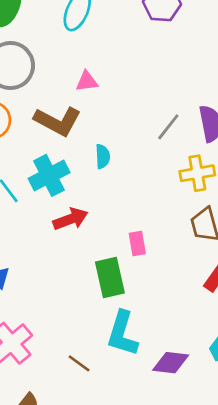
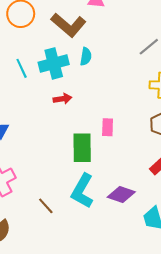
cyan semicircle: (103, 156) -> (86, 56), moved
red arrow: (70, 219) -> (62, 99), size x0.7
purple diamond: (171, 363) -> (121, 195), moved

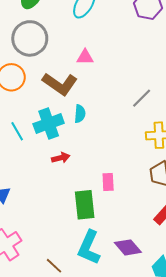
purple diamond: (121, 195) -> (128, 247), turned 36

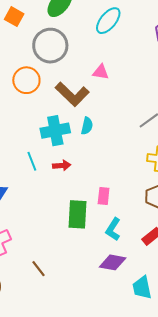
cyan line: (17, 131) -> (32, 161), moved
cyan L-shape: (89, 247) -> (113, 229), moved, size x0.7
purple diamond: (128, 247) -> (113, 262), turned -48

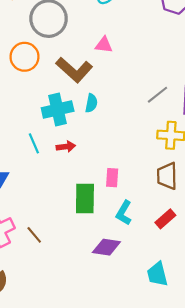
purple diamond: (113, 262) -> (106, 247), moved
brown line: (39, 269) -> (34, 235), moved

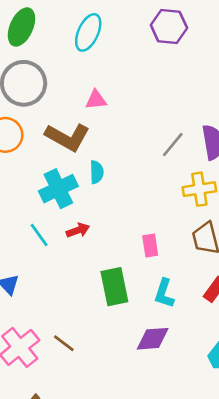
pink rectangle: (112, 178) -> (150, 246), moved

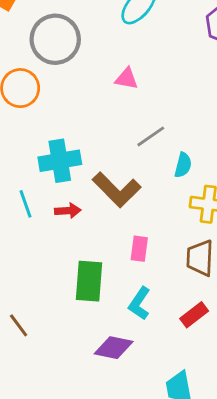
brown L-shape: (67, 137) -> (117, 190), moved
gray line: (173, 145) -> (151, 136), moved
cyan semicircle: (97, 172) -> (183, 165), moved

